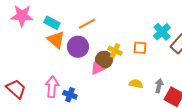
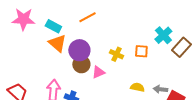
orange line: (87, 24) -> (87, 17), moved
brown circle: (104, 60) -> (81, 64), moved
gray arrow: (159, 86) -> (160, 89), turned -96

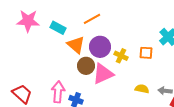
orange triangle: (57, 43) -> (76, 45), moved
purple circle: (79, 50) -> (100, 47), moved
pink triangle: (98, 72) -> (103, 74), size x1.6

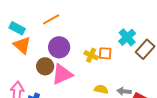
orange triangle: (76, 45) -> (22, 45), moved
yellow cross: (121, 56) -> (91, 55), moved

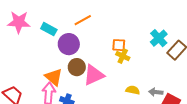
orange triangle: (22, 45) -> (54, 77), moved
purple circle: (59, 47) -> (69, 44), moved
orange square: (105, 53) -> (119, 45), moved

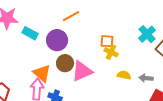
cyan rectangle: (49, 29) -> (30, 33), moved
yellow semicircle: (133, 90) -> (124, 75), moved
gray arrow: (156, 92) -> (146, 78), moved

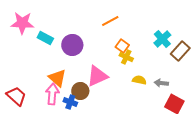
orange line: (71, 16) -> (110, 21), moved
orange square: (107, 41) -> (122, 46), turned 32
brown circle: (65, 63) -> (80, 91), moved

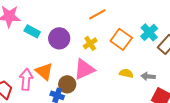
orange square: (122, 46) -> (121, 39), moved, size x1.5
yellow cross: (126, 57) -> (90, 43), moved, turned 32
pink arrow: (52, 94) -> (26, 79), moved

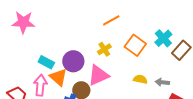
cyan rectangle: (32, 31) -> (46, 62), moved
purple circle: (59, 38) -> (73, 61), moved

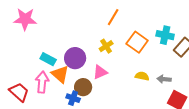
orange line: (111, 20) -> (113, 17), turned -30
cyan cross: (163, 38) -> (165, 35), turned -36
pink triangle: (98, 75) -> (100, 72), size x0.7

